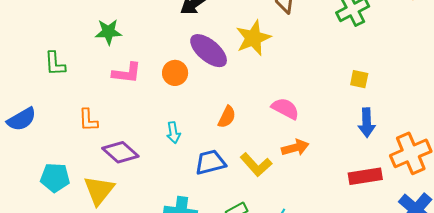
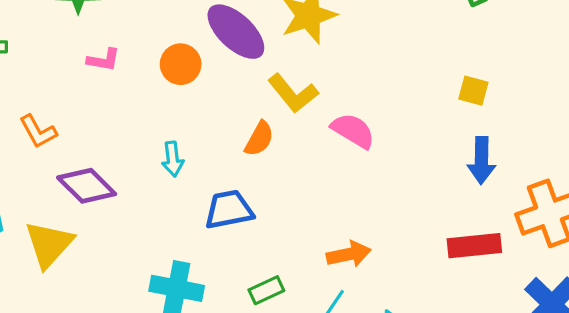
pink L-shape: (127, 73) -> (104, 60), size x0.7
orange L-shape: (88, 120) -> (38, 131), turned -30
orange arrow: (295, 148) -> (349, 254), moved
yellow L-shape: (256, 165) -> (293, 93), moved

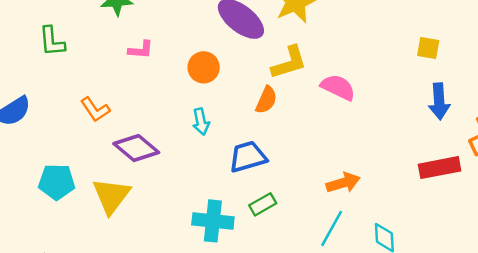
orange circle: (181, 64) -> (204, 67), moved
yellow L-shape: (293, 93) -> (289, 63), turned -63
green rectangle: (266, 290) -> (263, 204), moved

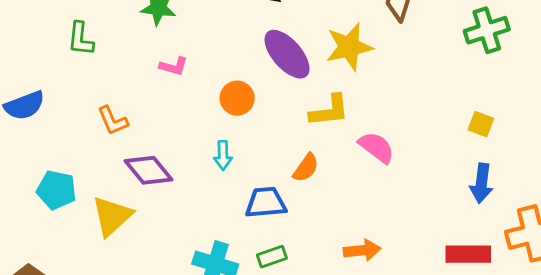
orange semicircle: (266, 100) -> (306, 168), moved

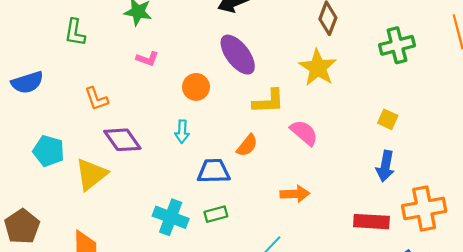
yellow star: (349, 47) -> (318, 68), moved, turned -30
orange arrow: (362, 250) -> (295, 194), moved

